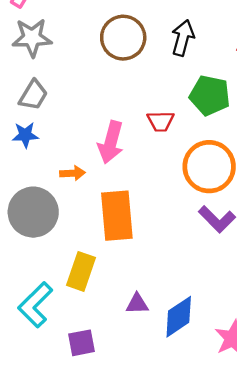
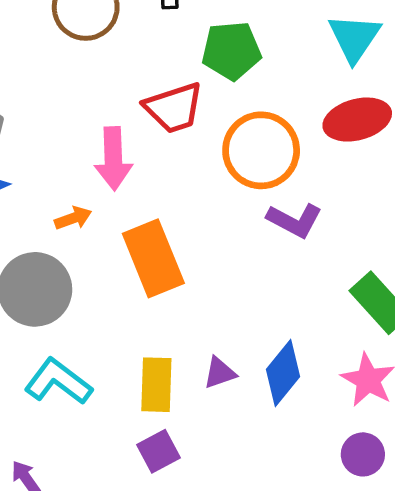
red trapezoid: (161, 121) -> (174, 108), size x1.5
yellow rectangle: (81, 271) -> (156, 385), moved
cyan L-shape: (35, 305) -> (58, 382), moved, turned 99

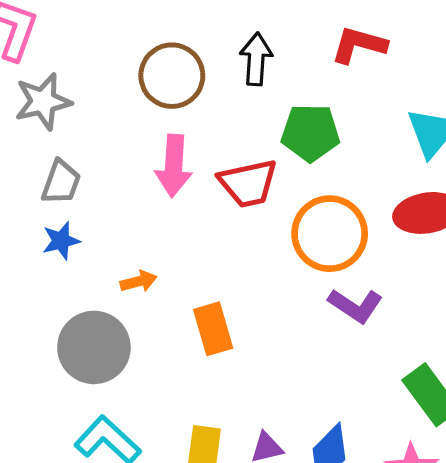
pink arrow: (113, 159) -> (174, 166), moved
orange rectangle: (153, 258) -> (213, 329), size x0.7

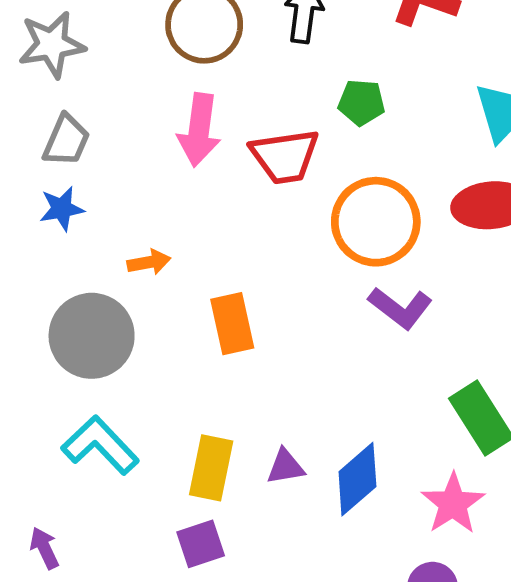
green pentagon: (310, 133) -> (361, 102), size x0.7

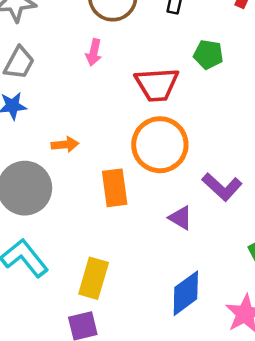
pink arrow: (199, 130) -> (94, 52), moved, size x0.6
orange circle: (376, 222) -> (160, 145), moved
purple triangle: (285, 467) -> (180, 218), moved, turned 35

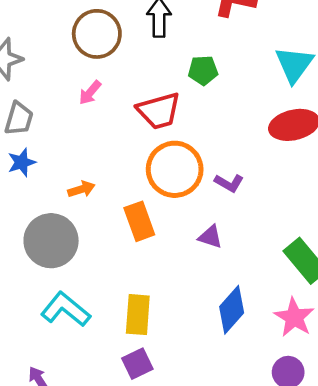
pink arrow: (94, 52) -> (90, 93), turned 40
purple L-shape: (222, 187) -> (229, 183), moved, size x0.7

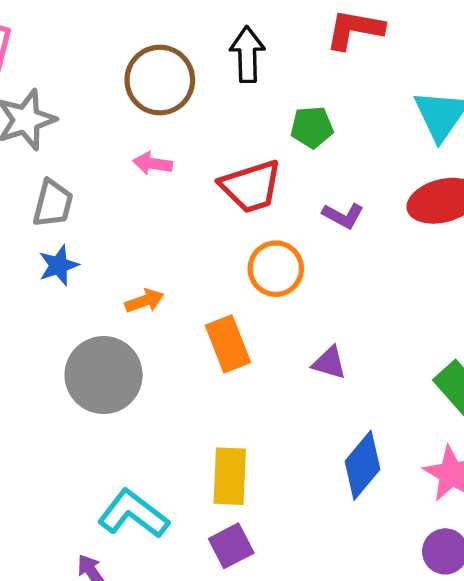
pink arrow: (90, 93) -> (153, 163), turned 60
orange circle: (175, 169) -> (276, 269), size x0.7
purple L-shape: (229, 183) -> (343, 216), moved
cyan L-shape: (66, 309) -> (133, 514), moved

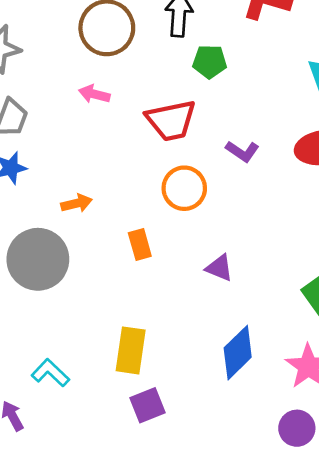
green pentagon: (312, 127) -> (210, 62), moved
orange rectangle: (228, 344) -> (140, 245), size x0.7
cyan L-shape: (133, 514) -> (50, 373), size x0.7
purple square: (231, 546) -> (147, 405), moved

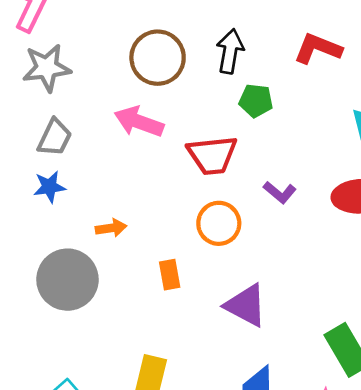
pink arrow: (94, 94) -> (139, 122), size x1.6
purple triangle: (219, 268) -> (246, 305), size x1.6

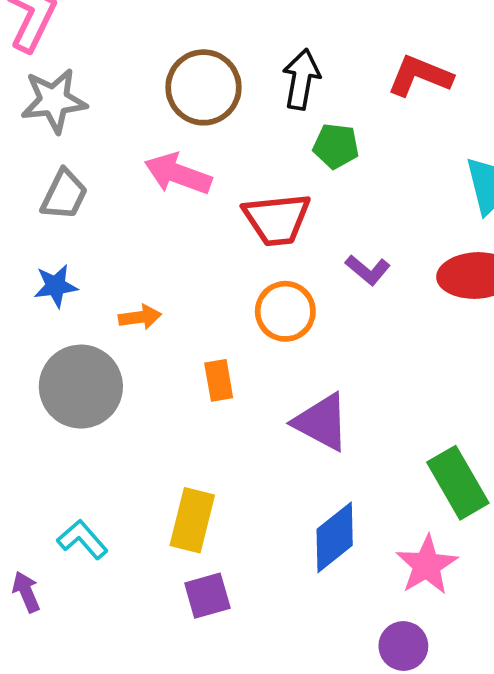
blue star: (49, 187) -> (56, 286), moved

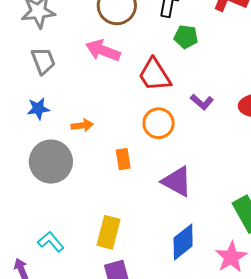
gray trapezoid: (64, 195) -> (43, 61), turned -48
red trapezoid: (277, 219) -> (155, 75), turned 63

